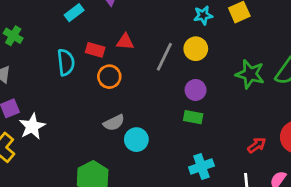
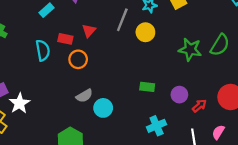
red triangle: (125, 42) -> (89, 31), turned -48
gray line: (164, 57) -> (122, 20), moved
purple circle: (196, 90) -> (179, 95), moved

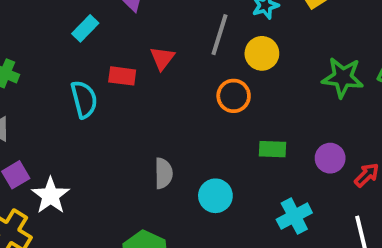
orange circle: (78, 59) -> (234, 96), moved
gray semicircle: (84, 96) -> (163, 173), turned -56
cyan circle: (103, 108) -> (215, 196), moved

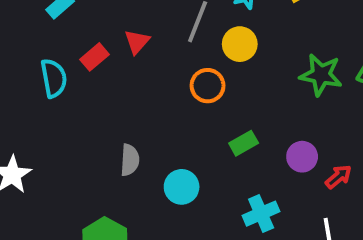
red rectangle: (122, 76) -> (95, 57), turned -52
green rectangle: (272, 149) -> (244, 143), turned -36

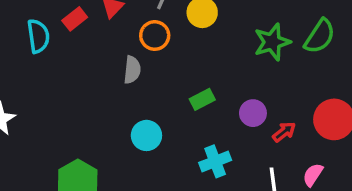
green star: (321, 75) -> (272, 42), turned -30
orange circle: (208, 86) -> (155, 36), moved
gray semicircle: (130, 160) -> (132, 70), moved

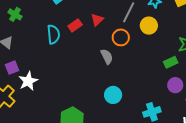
gray semicircle: (132, 70) -> (107, 57), turned -35
green rectangle: (202, 99) -> (171, 62), moved

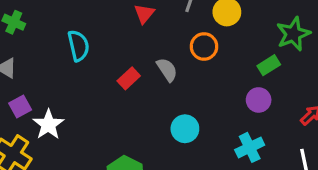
red rectangle: (75, 25) -> (129, 78), moved
orange circle: (121, 37) -> (204, 46), moved
purple circle: (175, 85) -> (259, 100), moved

